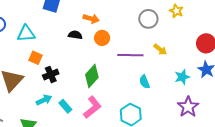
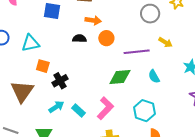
green diamond: (92, 76) -> (120, 77), moved, turned 50

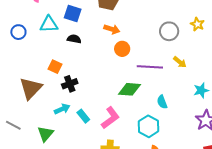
black semicircle: (79, 39) -> (74, 39), moved
cyan triangle: (30, 43) -> (49, 24), moved
cyan semicircle: (154, 76) -> (162, 102), moved

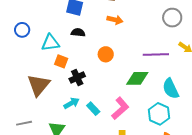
cyan triangle: (49, 24) -> (50, 43), moved
orange circle: (122, 49) -> (106, 54), moved
cyan semicircle: (162, 102) -> (171, 89), size x1.5
gray line: (13, 125) -> (24, 123), turned -35

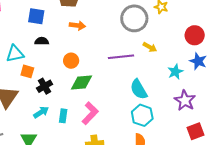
gray circle: (172, 18) -> (134, 18), size x1.4
green diamond: (137, 78) -> (82, 82), moved
cyan rectangle: (93, 109) -> (63, 116), turned 56
cyan hexagon: (159, 114) -> (142, 115), moved

